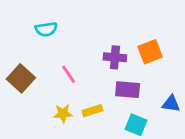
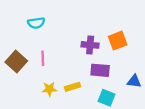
pink line: (69, 74) -> (43, 58), moved, turned 32

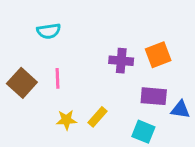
purple rectangle: (100, 70) -> (154, 96), moved
yellow rectangle: (72, 87) -> (97, 117), turned -32

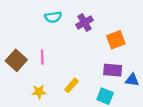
cyan semicircle: (49, 31) -> (53, 17), moved
purple cross: (121, 61) -> (84, 22), moved, turned -35
yellow star: (66, 120) -> (39, 92), moved

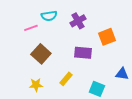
pink line: (42, 57) -> (31, 28), moved, turned 72
brown square: (16, 60) -> (41, 54), moved
purple rectangle: (113, 70) -> (83, 53), moved

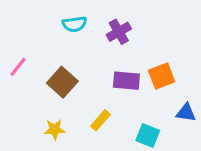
pink line: (31, 28) -> (18, 67), moved, turned -32
orange square: (107, 37) -> (162, 76), moved

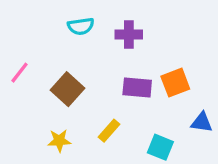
purple cross: (119, 32) -> (129, 34), turned 30

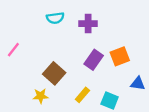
purple rectangle: (137, 88) -> (94, 60), turned -60
brown square: (68, 89) -> (54, 73), moved
yellow rectangle: (109, 131) -> (82, 95), moved

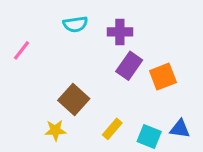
pink line: (13, 50) -> (22, 50), moved
purple rectangle: (94, 60) -> (129, 66), moved
blue triangle: (138, 84) -> (180, 129), moved

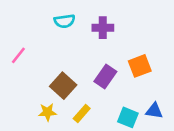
pink line: (22, 50) -> (18, 55), moved
purple rectangle: (129, 66) -> (105, 77), moved
yellow rectangle: (112, 129) -> (82, 113), moved

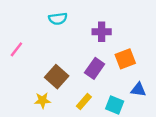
purple cross: (103, 28) -> (102, 32), moved
blue triangle: (154, 111) -> (138, 90), moved
yellow rectangle: (82, 113) -> (84, 101), moved

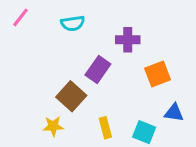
pink line: (16, 49) -> (21, 17), moved
purple rectangle: (95, 68) -> (98, 70), moved
yellow rectangle: (84, 101) -> (105, 128), turned -56

